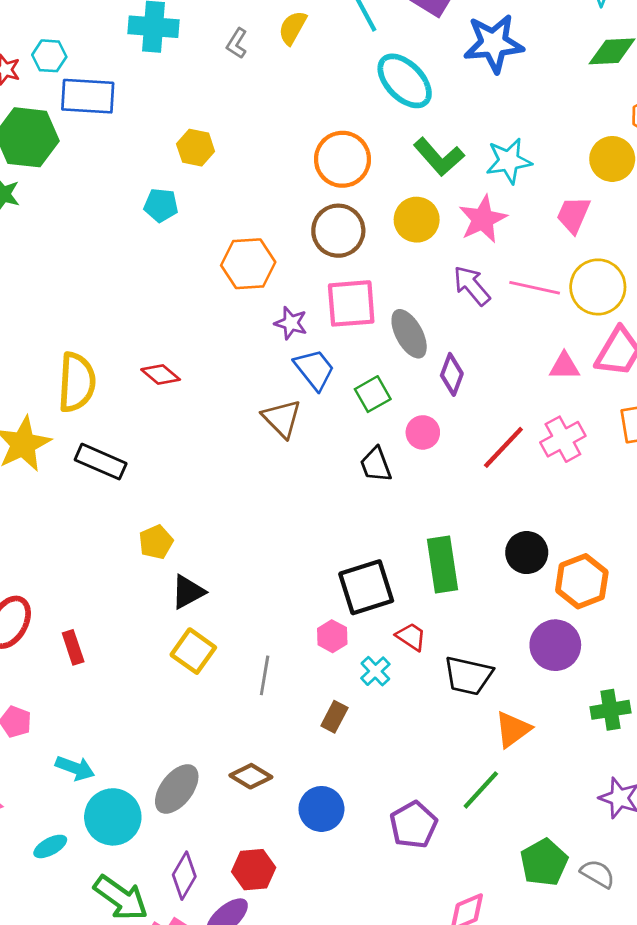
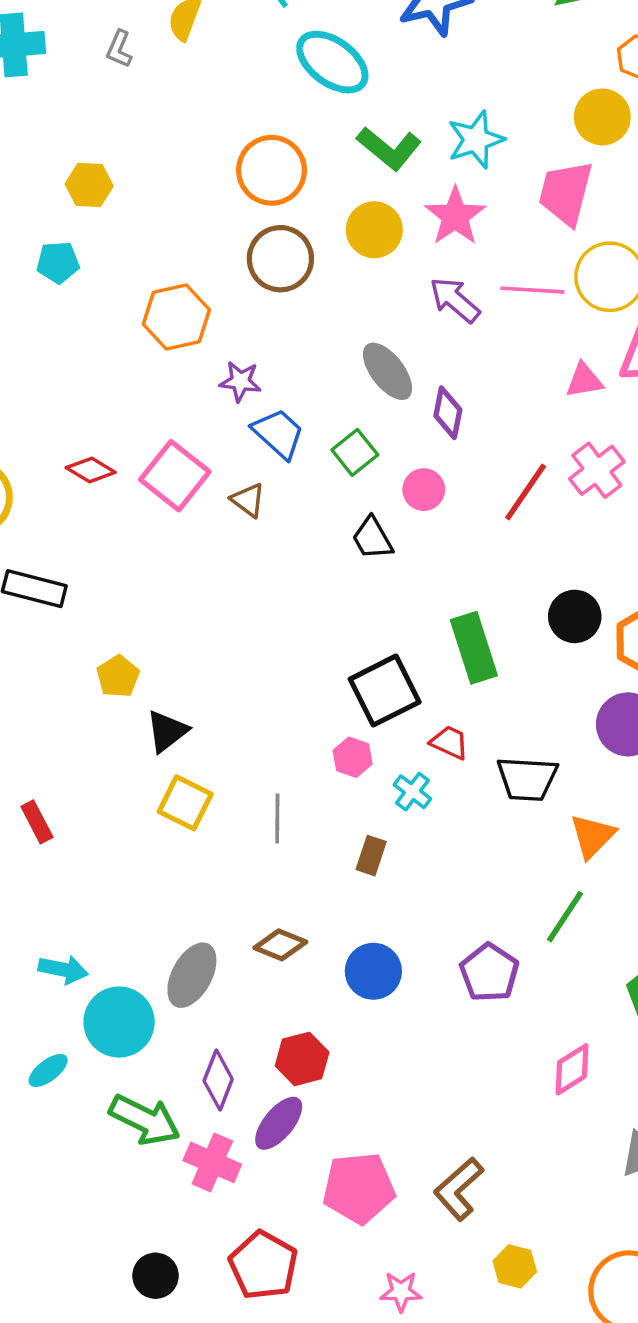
pink trapezoid: (573, 215) -> (566, 193), size x1.4
pink square: (351, 303) -> (175, 476), moved, turned -38
brown triangle: (282, 418) -> (248, 500), size x0.7

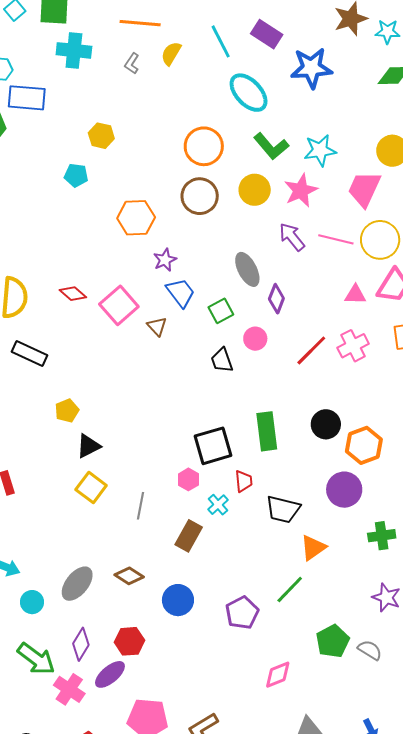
purple star: (240, 381) -> (165, 260), turned 30
red trapezoid: (449, 742) -> (244, 481), turned 50
brown rectangle: (371, 856) -> (189, 536), size x1.4
cyan circle: (119, 1022) -> (32, 602), size x0.6

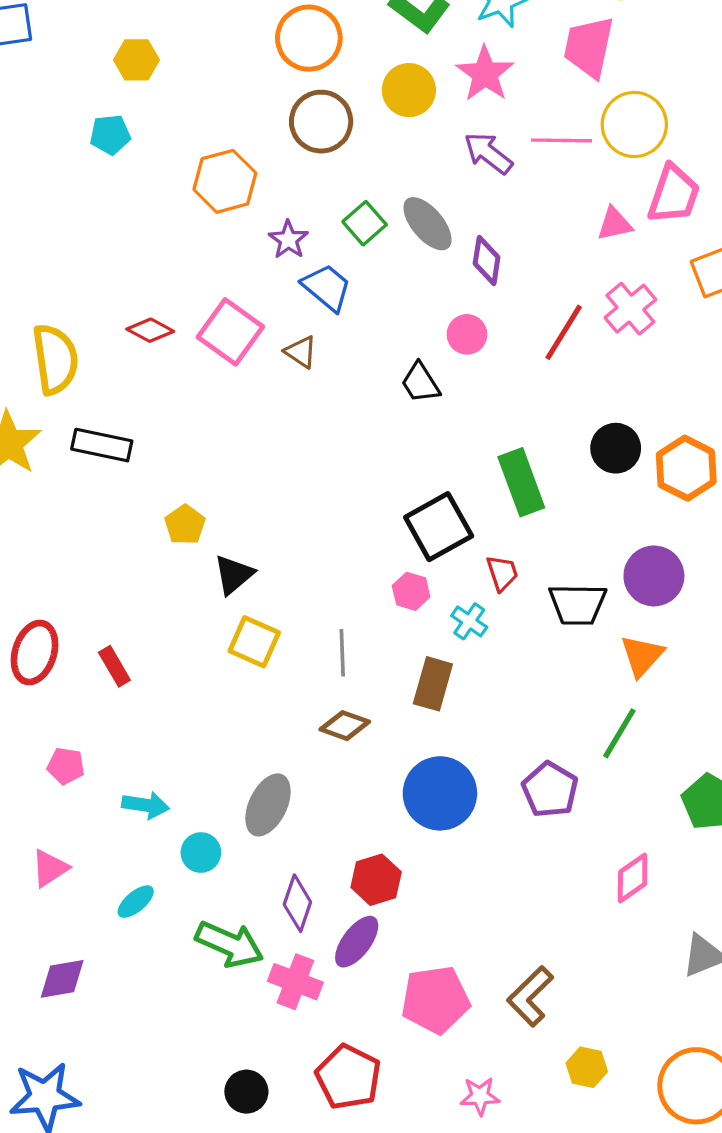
green square: (221, 311) -> (365, 223), moved
purple circle: (344, 490) -> (654, 576), moved
brown diamond: (129, 576) -> (345, 726), moved
blue circle: (178, 600) -> (440, 793), size x1.4

